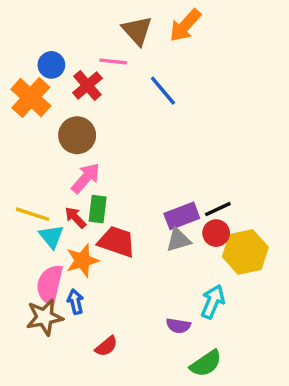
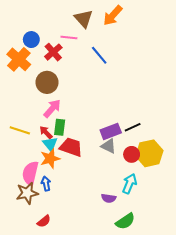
red circle: (216, 233) -> (132, 154), moved
cyan triangle: (51, 236) -> (50, 144), moved
gray triangle: (178, 240) -> (109, 146), turned 42
red semicircle: (106, 346) -> (44, 221), moved

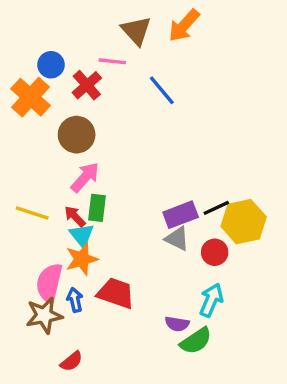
red trapezoid: (71, 147) -> (116, 293), moved
yellow hexagon: (149, 153) -> (244, 222), moved
green semicircle: (125, 221) -> (196, 341), moved

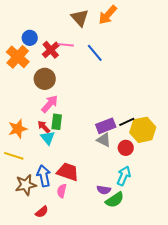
pink line: (112, 61) -> (66, 45), moved
yellow line: (32, 213) -> (14, 156), moved
orange star: (82, 259) -> (18, 129), moved
pink semicircle: (49, 283) -> (62, 191), moved, size x0.6
blue arrow: (75, 300) -> (44, 176), size x1.5

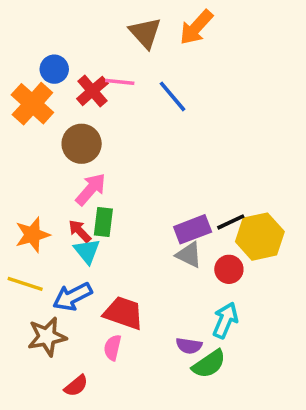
blue arrow: (44, 176) -> (72, 297), moved, turned -105

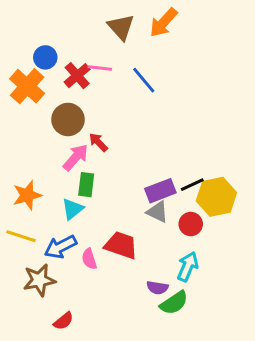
red arrow: (80, 231) -> (98, 142), moved
cyan triangle: (87, 251) -> (73, 209), turned 30
red trapezoid: (123, 313) -> (121, 245), moved
pink semicircle: (112, 348) -> (89, 259), moved, turned -30

